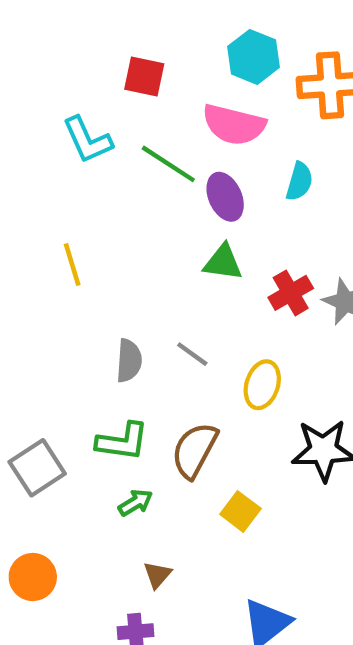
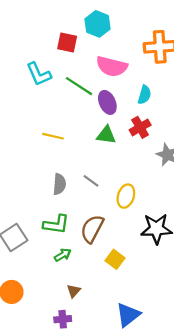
cyan hexagon: (254, 57) -> (98, 24), moved
yellow line: (72, 264) -> (53, 136), moved, turned -60
red cross: (291, 293) -> (140, 127), moved

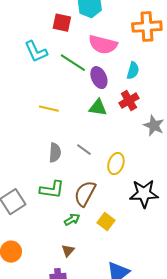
green arrow: (63, 255) -> (72, 220), moved

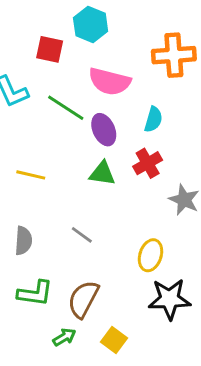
gray semicircle: (55, 153) -> (23, 241), moved
yellow ellipse: (116, 164) -> (150, 255), moved

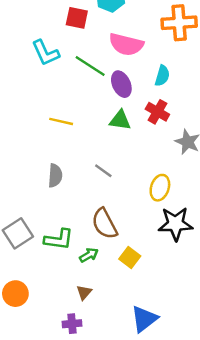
red cross: (148, 163) -> (157, 112), turned -30
green L-shape: (35, 293) -> (59, 239), moved
brown semicircle: (83, 299) -> (105, 224), turned -56

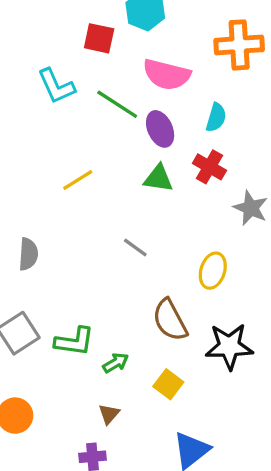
yellow line: (61, 121) -> (78, 180), turned -45
gray semicircle: (55, 176) -> (28, 254), moved
brown semicircle: (105, 224) -> (170, 320), moved
black star: (176, 224) -> (229, 346), moved
yellow square: (130, 257) -> (168, 384), moved

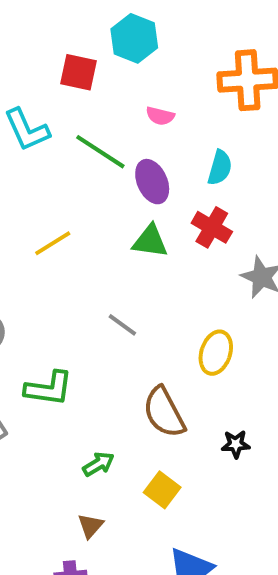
pink semicircle: (167, 75) -> (160, 116), size x0.5
green L-shape: (74, 341) -> (49, 388), moved
black star: (229, 346) -> (236, 444), size x0.5

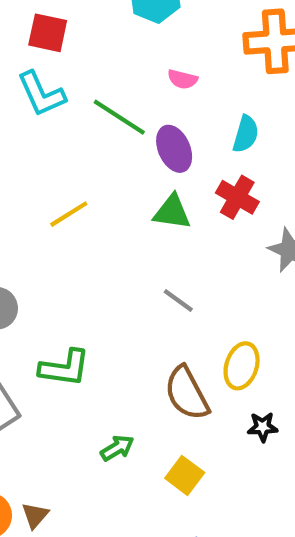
red square: (79, 72) -> (48, 33), moved
gray line: (122, 325) -> (178, 300), moved
yellow ellipse: (216, 353) -> (242, 366), moved
brown triangle: (90, 526) -> (35, 515), moved

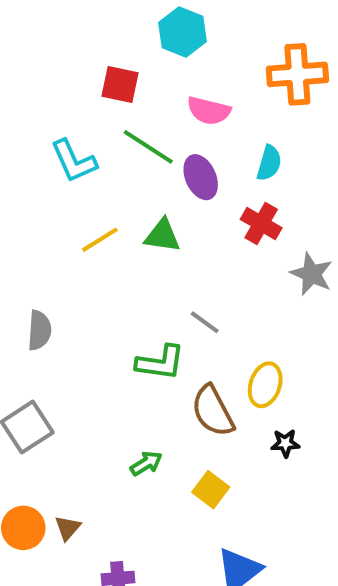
red square: (48, 33) -> (120, 84), moved
pink semicircle: (183, 79) -> (209, 111), size x1.5
cyan L-shape: (41, 94) -> (74, 161), moved
green triangle: (172, 212) -> (162, 236), moved
green L-shape: (65, 368) -> (160, 363), moved

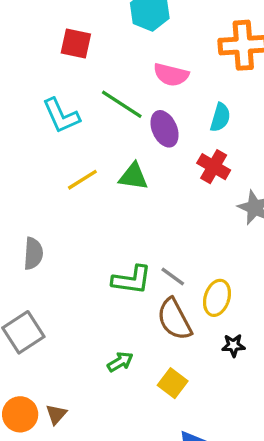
red square: (120, 84) -> (76, 43), moved
gray line: (205, 322) -> (173, 277), moved

